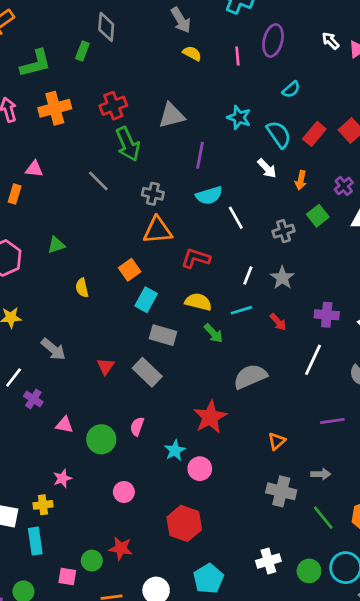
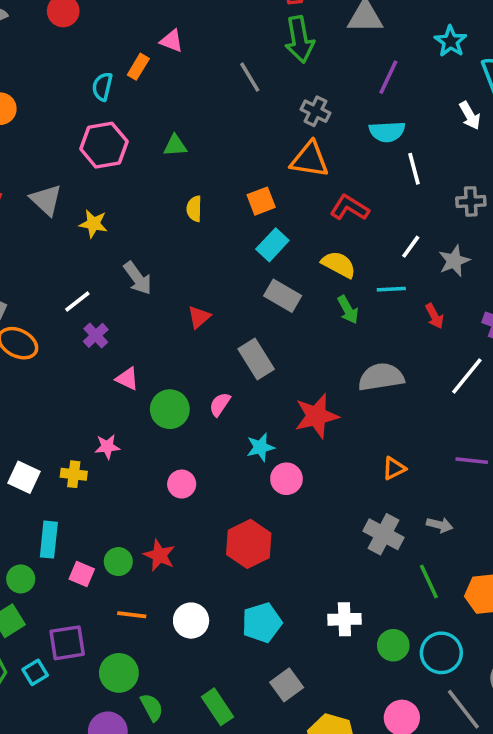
gray rectangle: (147, 372) -> (256, 359), moved
cyan rectangle: (35, 541) -> (49, 540), moved

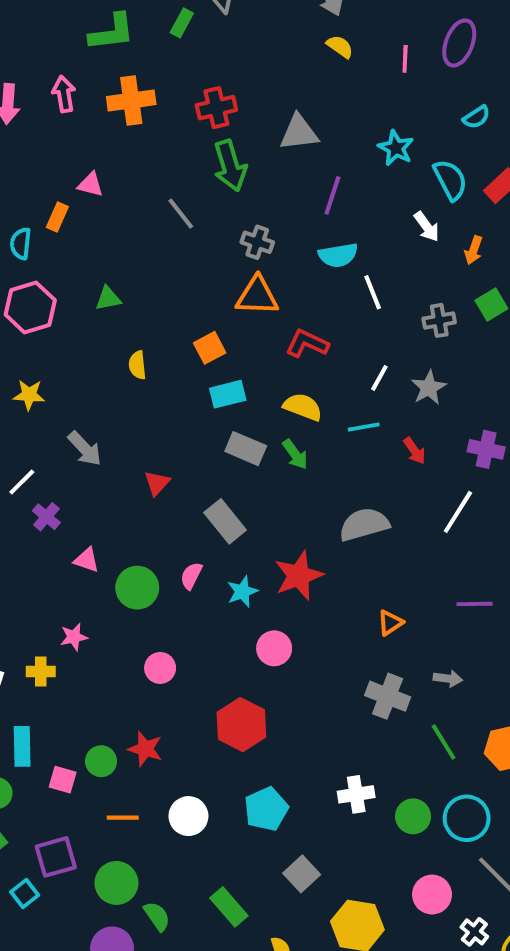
cyan rectangle: (272, 245) -> (228, 394), turned 40
green arrow: (348, 310) -> (295, 454), moved
cyan star: (260, 447) -> (242, 591), moved

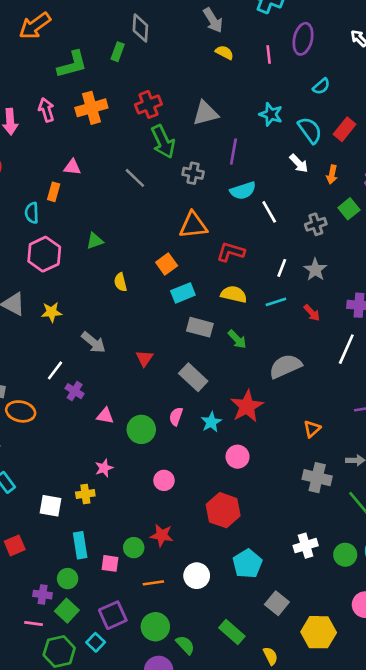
gray cross: (257, 242) -> (193, 173), moved
green arrow: (295, 454) -> (237, 339), moved

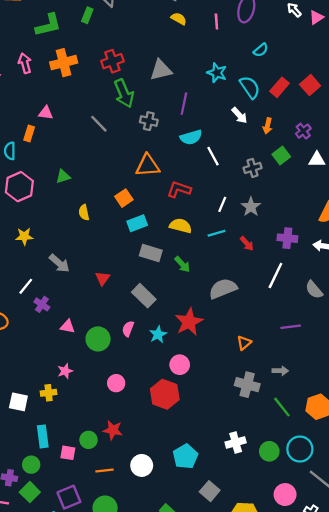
red hexagon: (223, 510) -> (165, 394), moved

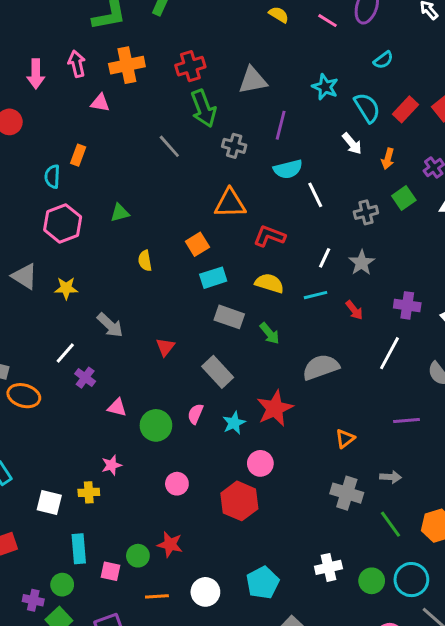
pink line: (216, 21) -> (328, 21), turned -56
pink triangle: (46, 113) -> (100, 103), moved

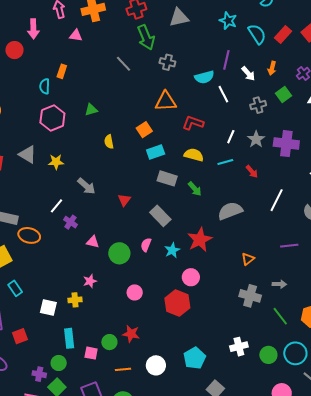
pink arrow: (36, 74) -> (33, 29), moved
purple line: (281, 125) -> (226, 60), moved
white arrow: (352, 144) -> (248, 74), moved
purple cross: (407, 305) -> (286, 144), moved, size x1.4

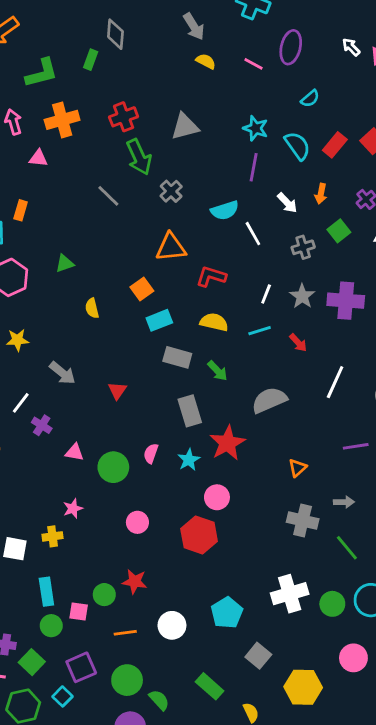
purple line: (226, 60) -> (254, 167), moved
gray cross: (167, 62) -> (171, 191), turned 35
gray rectangle: (160, 216) -> (190, 411), moved, turned 30
white cross: (239, 347) -> (290, 594), size x1.4
green circle: (59, 363) -> (51, 626), moved

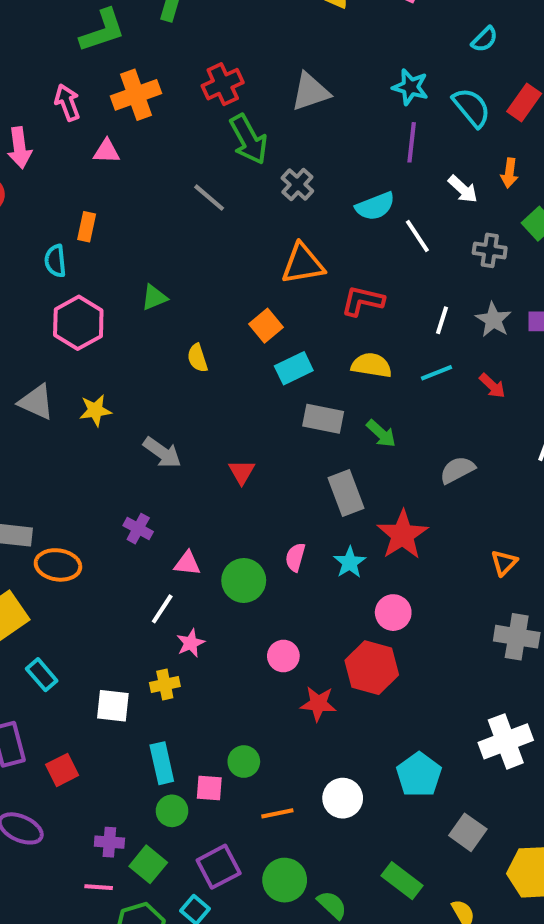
gray cross: (303, 247) -> (490, 250), turned 30
gray semicircle: (269, 400) -> (457, 470), size x0.7
white line: (21, 403) -> (162, 609), moved
red star: (135, 582) -> (318, 704), moved

